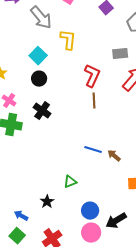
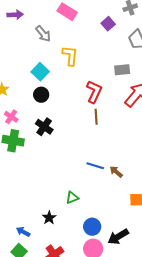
gray arrow: (41, 18) -> (43, 34), size x0.7

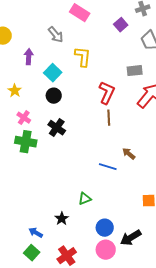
purple arrow: (15, 15) -> (29, 57), moved, turned -84
brown arrow: (116, 172) -> (129, 154), moved

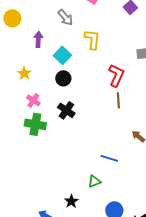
blue line: (108, 167) -> (109, 158), moved

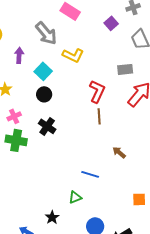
gray arrow: (65, 17) -> (46, 33), size x1.4
yellow L-shape: (92, 39) -> (73, 55), turned 110
pink cross: (33, 100) -> (14, 116), turned 32

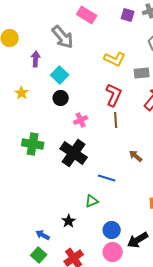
purple square: (111, 23) -> (128, 15), moved, turned -32
yellow L-shape: (73, 55) -> (115, 59), moved
pink cross: (14, 116) -> (81, 120), moved
black cross: (47, 126) -> (74, 153), moved, size x1.5

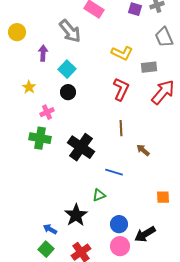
pink cross: (81, 120) -> (47, 112), moved
brown line: (116, 120) -> (121, 128), moved
black star: (69, 221) -> (76, 215), size x1.6

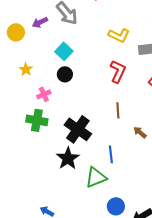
yellow circle: (17, 32) -> (16, 32), moved
purple arrow: (43, 53) -> (40, 22), moved, turned -119
blue line: (114, 172) -> (111, 154), turned 66
green triangle: (99, 195) -> (96, 177), size x1.6
black star: (76, 215) -> (68, 158), moved

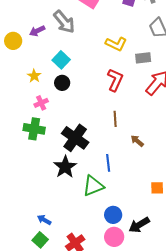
yellow star: (26, 69) -> (34, 76), moved

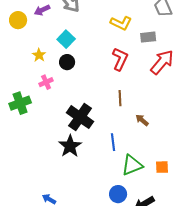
green cross: (34, 129) -> (20, 103), moved, turned -30
green triangle: (93, 186) -> (132, 165), moved

